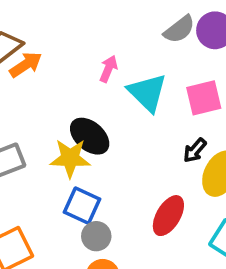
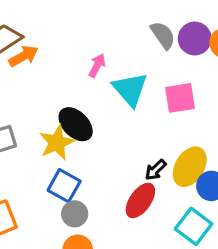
gray semicircle: (179, 29) -> (163, 35), turned -92
black arrow: (195, 150) -> (155, 170), moved
yellow star: (70, 158) -> (57, 143), turned -30

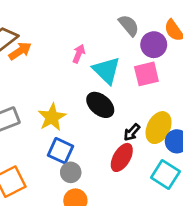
purple circle: (195, 38) -> (154, 45), moved
black ellipse: (76, 124) -> (100, 105), moved

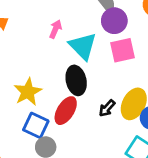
purple circle: (154, 45) -> (114, 21), moved
black ellipse: (100, 105) -> (76, 80), turned 36
red ellipse: (122, 157) -> (66, 111), moved

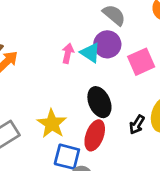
purple circle: (114, 21) -> (107, 44), moved
cyan triangle: (83, 46) -> (90, 53), moved, size x0.7

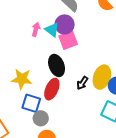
pink square: (141, 62) -> (68, 40), moved
yellow star: (52, 124) -> (22, 79), turned -30

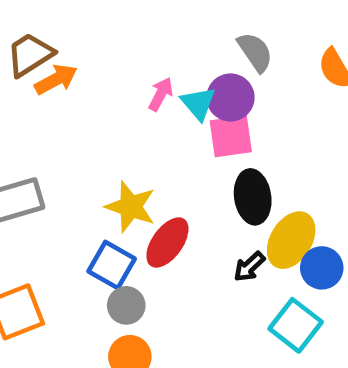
black ellipse: (57, 65) -> (253, 197), moved
yellow star: (22, 79) -> (131, 207), moved
black arrow: (82, 83) -> (249, 267), moved

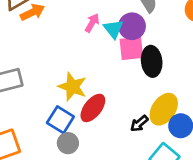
black ellipse: (253, 197) -> (152, 61), moved

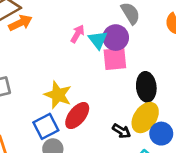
black ellipse: (152, 61) -> (146, 87), moved
blue square: (60, 120) -> (46, 126), turned 30
black arrow: (139, 124) -> (121, 131), turned -108

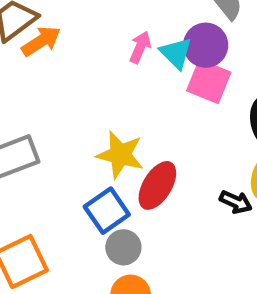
pink square: (115, 59) -> (209, 81), turned 35

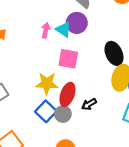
pink square: (209, 81) -> (68, 59), moved
black arrow: (236, 202) -> (89, 104), moved, turned 136
gray circle: (123, 247) -> (63, 114), moved

